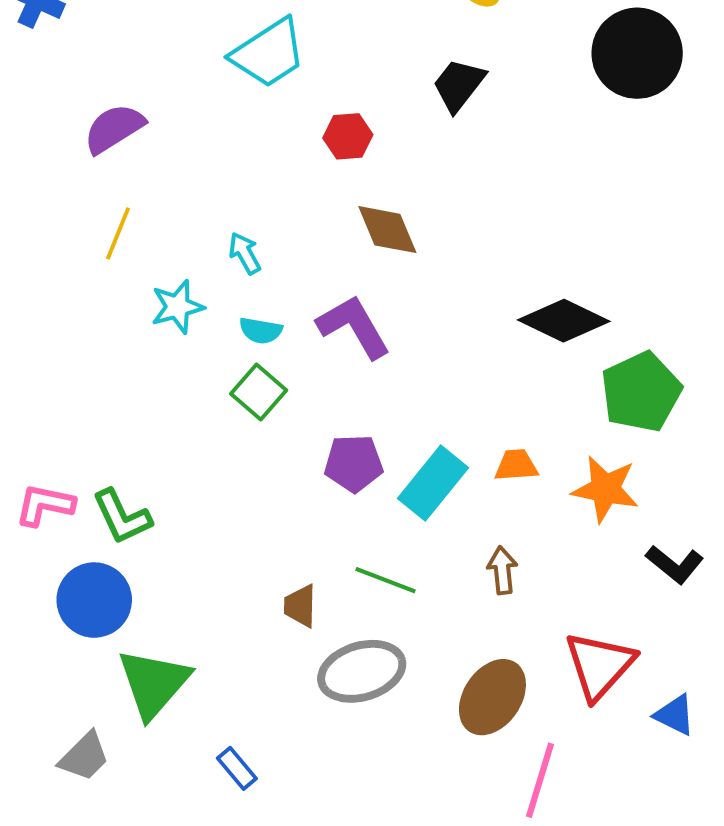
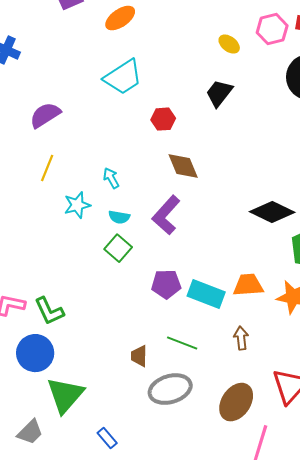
purple L-shape: (354, 327) -> (166, 215), turned -108
orange trapezoid: (516, 465) -> (248, 285), size x1.4
cyan rectangle: (433, 483) -> (206, 294), turned 72

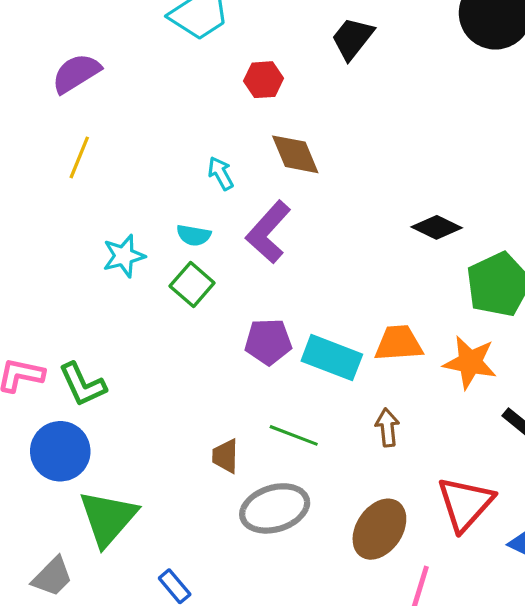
cyan arrow: (111, 178) -> (221, 173), moved
cyan star: (77, 205) -> (124, 256), moved
black diamond: (272, 212) -> (437, 227), size x0.7

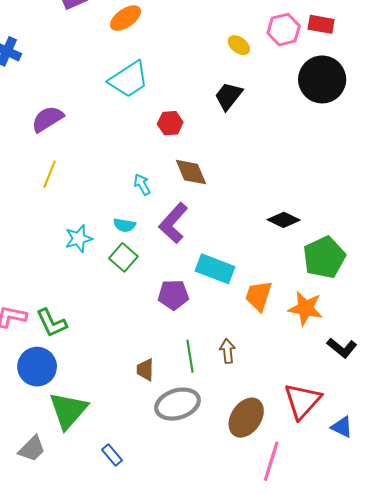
orange trapezoid: (399, 343) -> (259, 296), turned -68
cyan rectangle: (332, 358) -> (215, 269), moved
brown arrow: (387, 427) -> (227, 351), moved
green line: (294, 435) -> (190, 356), turned 60

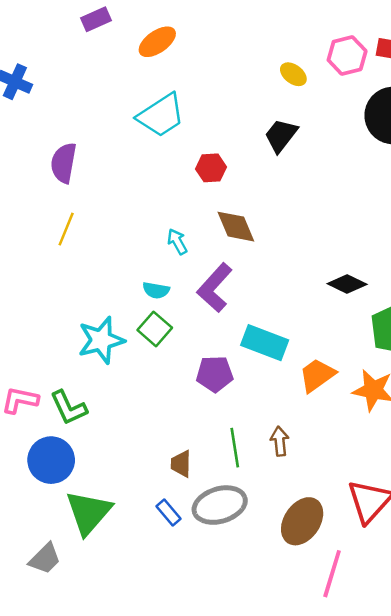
purple semicircle: (47, 119) -> (64, 163), turned -48
cyan star: (79, 239) -> (101, 340), moved, size x1.4
orange trapezoid: (259, 296) -> (317, 375), turned 36
blue rectangle: (112, 455) -> (169, 513), moved

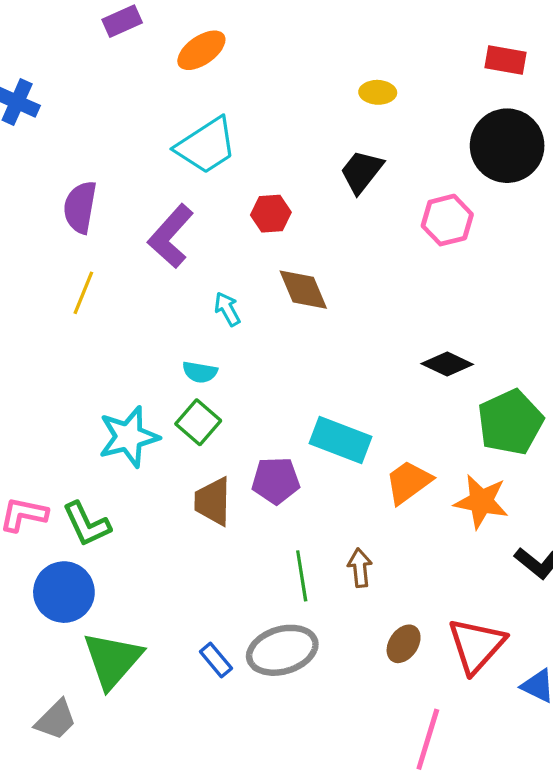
pink hexagon: (347, 56) -> (447, 220), moved
yellow ellipse: (293, 74) -> (378, 92), turned -35
purple L-shape: (215, 288) -> (171, 236), moved
brown trapezoid: (181, 464) -> (213, 501), moved, size x1.4
brown ellipse: (302, 521) -> (404, 644), moved, size x0.6

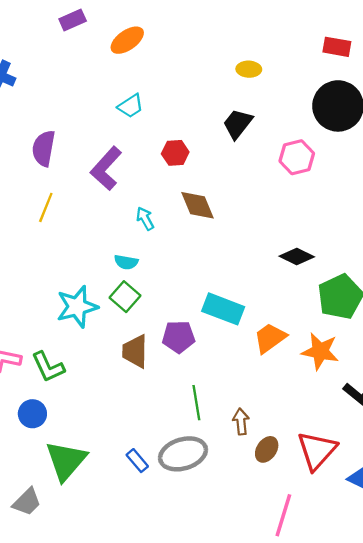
cyan trapezoid: (206, 146) -> (131, 106), size x0.6
brown arrow: (360, 568) -> (241, 422), moved
blue circle: (64, 592) -> (32, 414), size x0.7

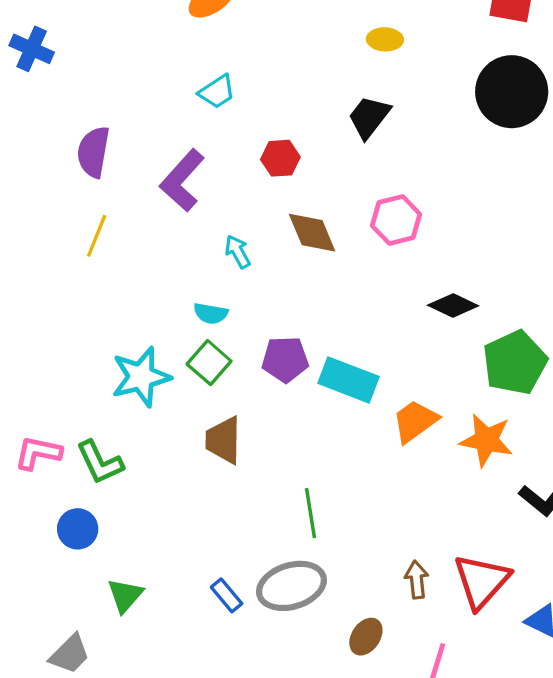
pink hexagon: (297, 157) -> (396, 220), moved
purple pentagon: (179, 337) -> (285, 359), moved
brown arrow: (241, 422) -> (417, 580), moved
brown ellipse: (267, 449) -> (366, 637), moved
green triangle: (66, 461) -> (125, 595), size x0.6

